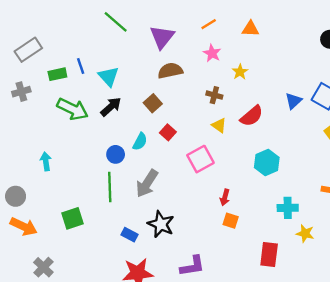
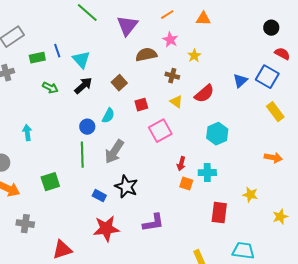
brown semicircle: (170, 71) -> (146, 55), moved
green arrow: (73, 109) -> (50, 88), size x0.6
red square: (168, 132) -> (141, 105), moved, turned 32
cyan cross: (288, 208) -> (207, 173), moved
gray cross: (43, 267) -> (25, 224), turned -36

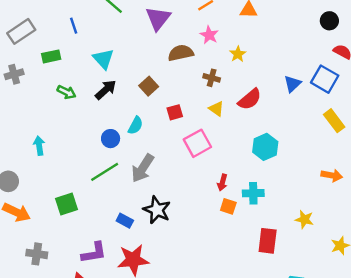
blue line: (57, 51) -> (74, 26), moved
green line: (82, 155) -> (105, 172), turned 60
purple L-shape: (153, 223) -> (94, 253), moved

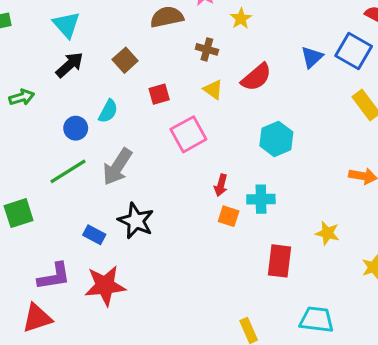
green arrow: (67, 92) -> (22, 97), moved, turned -42

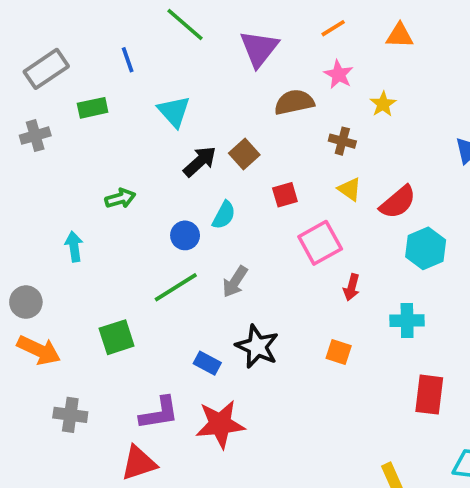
black arrow: (70, 65) -> (200, 161), moved
red semicircle: (256, 77) -> (398, 202), moved
gray arrow: (117, 167) -> (235, 282), size x0.7
red arrow: (221, 185) -> (352, 287), moved
orange square: (229, 216) -> (339, 352), moved

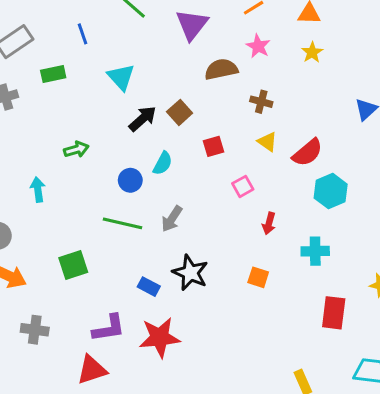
yellow star: (383, 104) -> (312, 52), moved
pink square: (320, 243) -> (243, 186), size x0.6
green line: (176, 287) -> (123, 223), turned 45

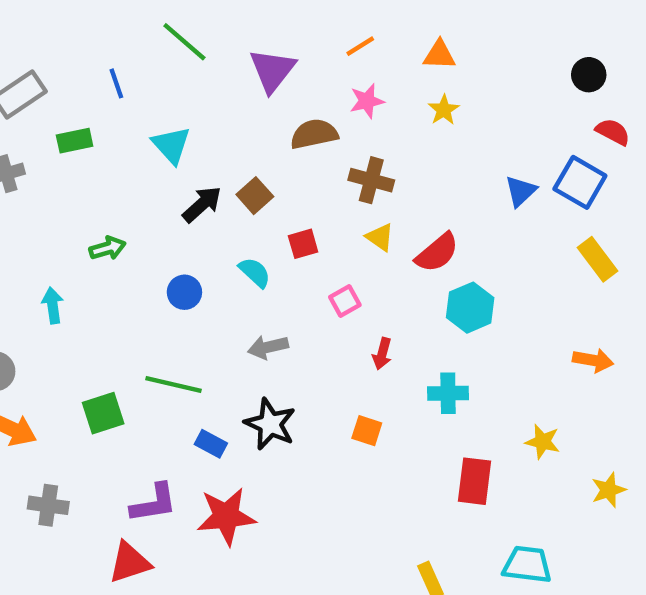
pink star: (258, 46) -> (367, 101), turned 30
brown cross: (261, 102) -> (371, 180), size x1.4
cyan semicircle: (163, 163) -> (255, 272), moved, turned -75
gray arrow: (172, 219) -> (268, 347), moved, turned 44
green line: (123, 223) -> (173, 384), moved

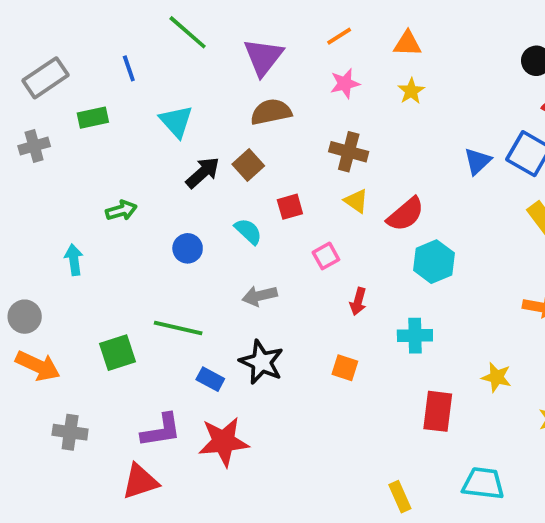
brown semicircle: (314, 134) -> (271, 112), moved

